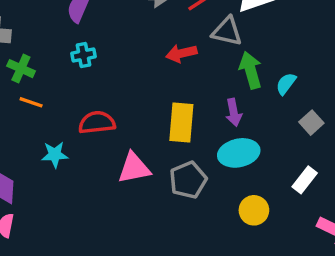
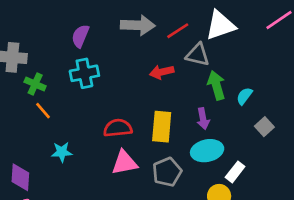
cyan cross: (83, 55) -> (84, 73), size x1.5
orange line: (31, 102) -> (43, 111), turned 30
red semicircle: (97, 123) -> (118, 128), moved
white rectangle: (305, 180) -> (235, 172), moved

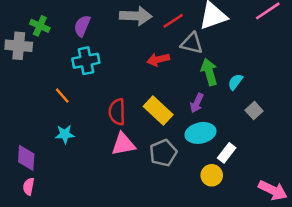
green cross: (35, 84) -> (40, 26), moved
orange line: (43, 111) -> (62, 96), moved
purple arrow: (203, 119) -> (197, 103), turned 36
yellow rectangle: (162, 127) -> (158, 111), turned -52
red semicircle: (118, 128) -> (117, 112), turned -85

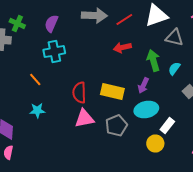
gray triangle: (192, 43) -> (174, 38), moved
red arrow: (158, 59) -> (122, 48), moved
yellow rectangle: (158, 111) -> (112, 92), turned -30

